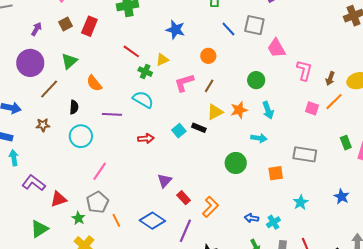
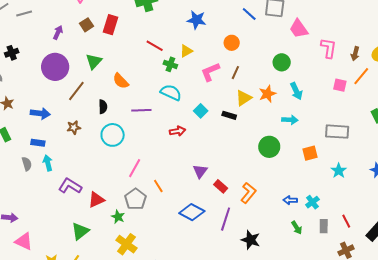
cyan square: (179, 131) -> (201, 111), moved
cyan star: (301, 202) -> (339, 171), moved
orange line: (116, 220) -> (158, 186), moved

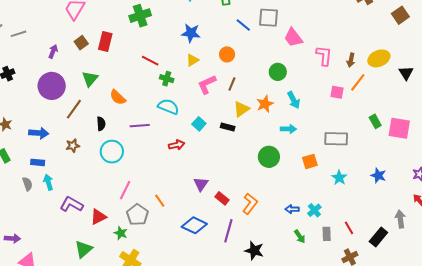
yellow triangle: (186, 51) -> (192, 60), moved
pink line: (135, 168) -> (125, 190), moved

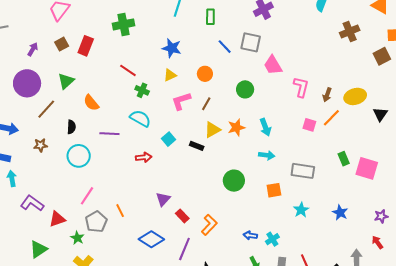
green circle: (278, 72) -> (245, 89), moved
cyan arrow: (288, 129) -> (267, 155), moved

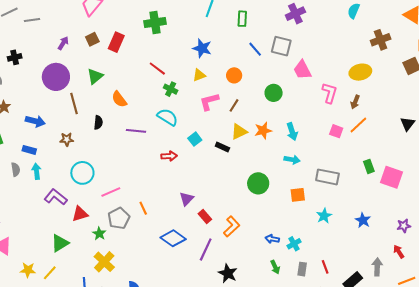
yellow ellipse: (355, 96) -> (360, 72), moved
brown line: (46, 109) -> (74, 104), turned -60
cyan circle: (79, 156) -> (82, 173), moved
pink line: (87, 196) -> (111, 192), turned 30

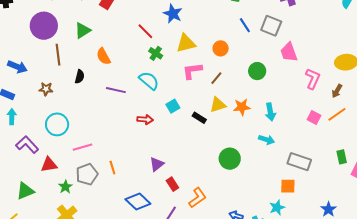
blue star: (202, 48) -> (173, 14), moved
yellow triangle: (199, 75) -> (186, 43), size x1.5
orange square: (298, 195) -> (288, 186), moved
cyan star: (324, 216) -> (277, 207), moved

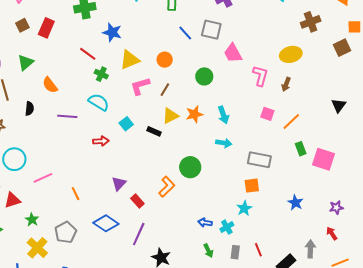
orange line: (337, 114) -> (291, 121), moved
gray pentagon: (87, 174) -> (66, 232), moved
orange L-shape: (198, 198) -> (167, 187), moved

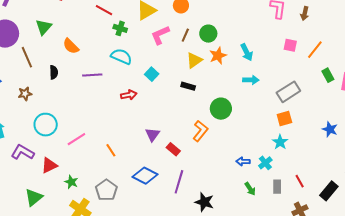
green circle: (204, 76) -> (208, 34), moved
black rectangle: (154, 131) -> (188, 86), moved
gray rectangle: (259, 160) -> (288, 92), turned -35

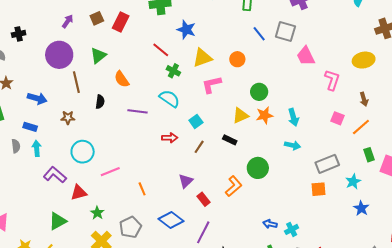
brown arrow: (305, 13) -> (364, 99), moved, turned -40
brown line: (185, 35) -> (199, 147), moved
cyan star: (280, 142) -> (353, 182), moved

